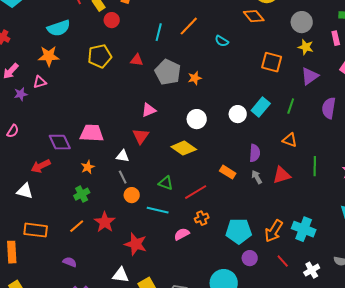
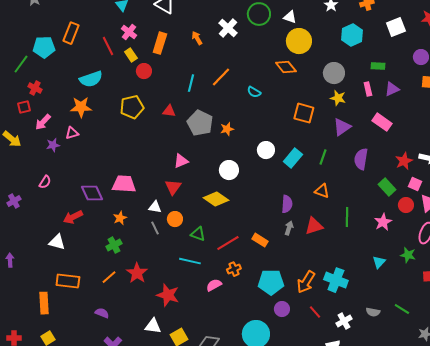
white circle: (238, 114) -> (266, 150), moved
orange rectangle: (228, 172) -> (260, 240), moved
gray arrow: (257, 177) -> (289, 228), turned 48
orange circle: (132, 195) -> (175, 219), moved

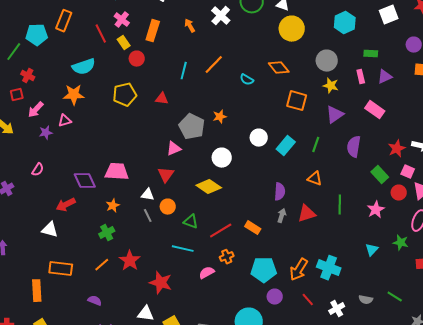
orange diamond: (286, 67) -> (279, 68), moved
gray pentagon: (200, 123) -> (192, 127), moved

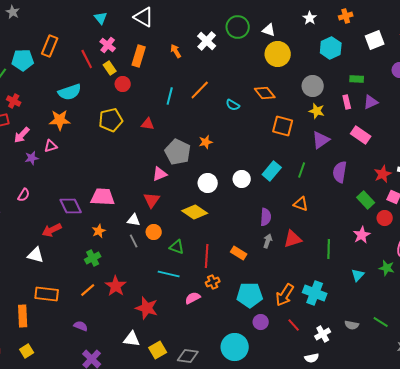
white circle: (259, 138) -> (242, 179), moved
green line: (340, 205) -> (329, 249), moved
red line: (221, 231) -> (207, 256), turned -55

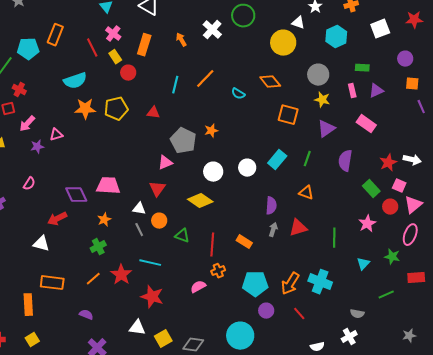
white triangle: (269, 30) -> (298, 23), moved
orange star: (60, 120) -> (85, 109), moved
cyan line: (169, 274) -> (150, 263), moved
green line: (381, 322) -> (386, 295), moved, turned -56
white cross: (323, 334) -> (349, 337), moved

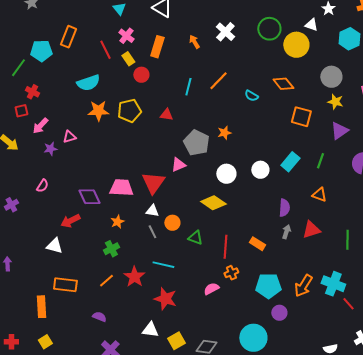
green circle: (243, 16) -> (269, 29), moved
red triangle: (157, 189) -> (153, 183), moved, size x1.4
red line: (299, 314) -> (348, 304), moved

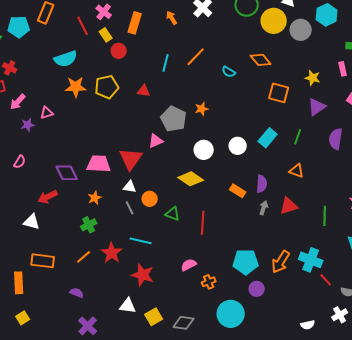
gray circle: (331, 77) -> (301, 30), moved
orange rectangle: (257, 244) -> (238, 191), moved
orange cross: (231, 273) -> (209, 282), moved

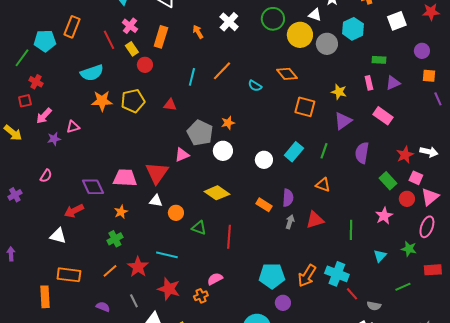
white circle: (204, 150) -> (223, 151), moved
gray line: (130, 208) -> (134, 301), moved
orange cross: (209, 282) -> (201, 296), moved

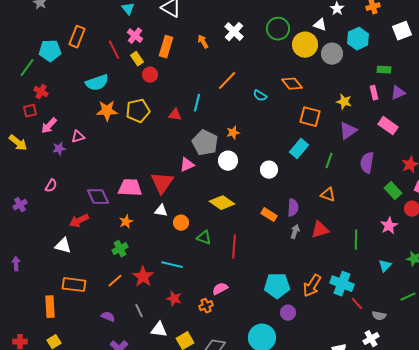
cyan line: (192, 77) -> (197, 103), moved
cyan rectangle: (294, 152) -> (299, 149), moved
red star: (169, 289) -> (174, 299), size x0.7

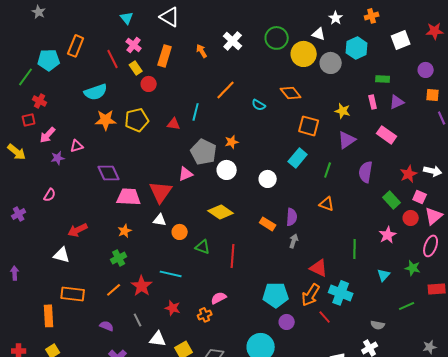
purple diamond: (98, 197) -> (109, 173), moved
red triangle: (320, 230) -> (319, 268), moved, turned 42
red line: (357, 304) -> (325, 317), moved

